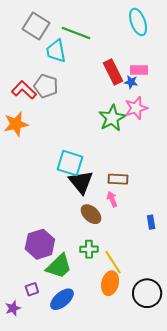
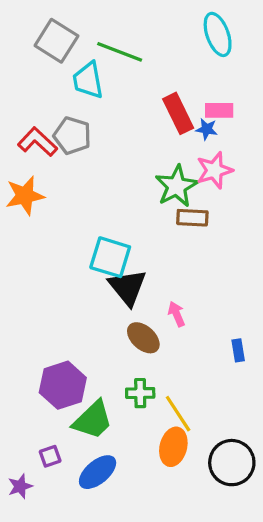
brown rectangle: (118, 179) -> (192, 218), moved

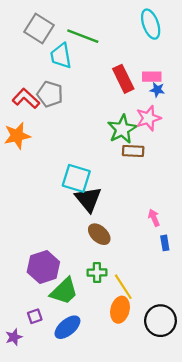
blue star: (207, 129) -> (157, 90), moved
pink arrow: (177, 314) -> (154, 218), moved

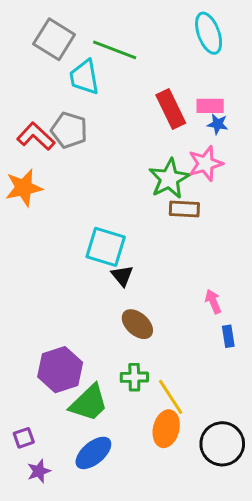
black triangle: (88, 199) -> (122, 276), size x0.6
purple square: (35, 316) -> (24, 438), moved
purple star: (14, 337) -> (39, 471), moved

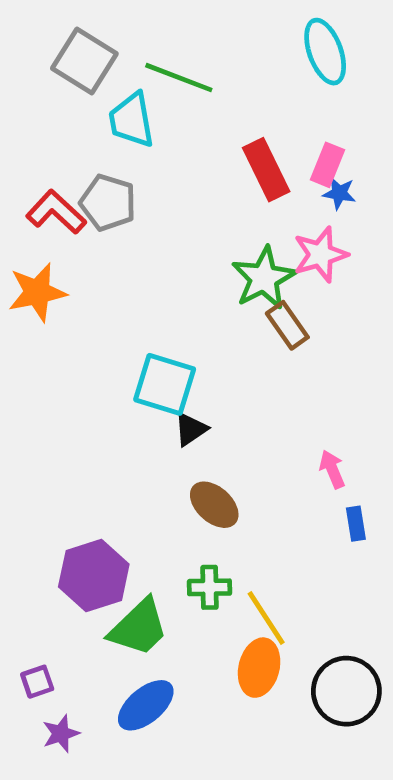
pink rectangle: (210, 106) -> (327, 165), turned -68
brown rectangle: (184, 209) -> (287, 325), turned 52
black triangle: (122, 276) -> (191, 429), turned 35

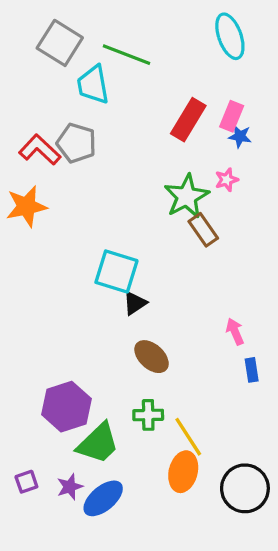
red rectangle: (266, 170) -> (188, 120), turned 57
pink star: (320, 255) -> (227, 180), size x0.6
purple star: (61, 734) -> (70, 487), moved

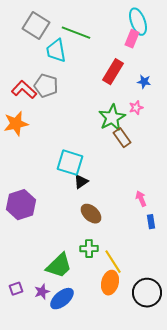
pink rectangle: (232, 116) -> (132, 39), moved
purple hexagon: (66, 407) -> (21, 205), moved

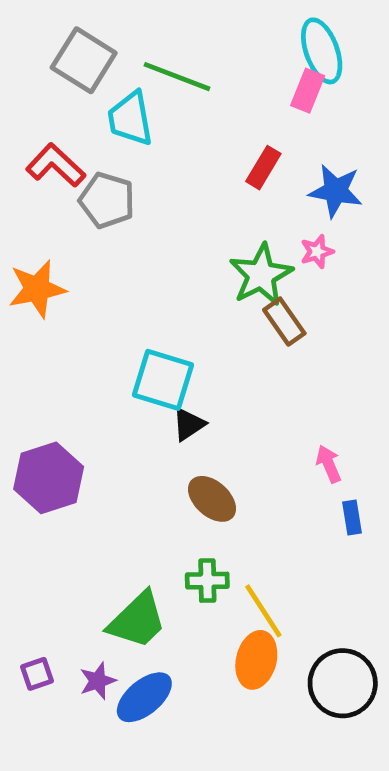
red rectangle: (113, 72) -> (263, 168), size x0.7
blue star: (144, 82) -> (336, 191), size x1.6
red L-shape: (24, 90) -> (56, 165), moved

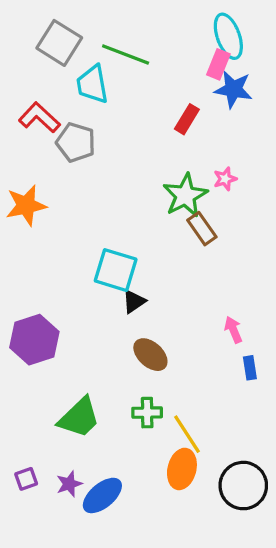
blue star: (336, 191) -> (233, 89), moved
green trapezoid: (137, 620) -> (79, 418), moved

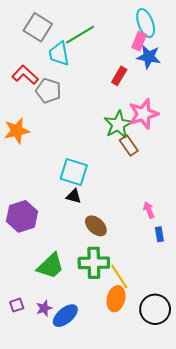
green line: (126, 55) -> (80, 35), turned -52
pink star: (225, 179) -> (143, 114), size x2.0
black triangle: (134, 302) -> (74, 196), moved, turned 49
green cross: (147, 413) -> (94, 263), size x1.6

